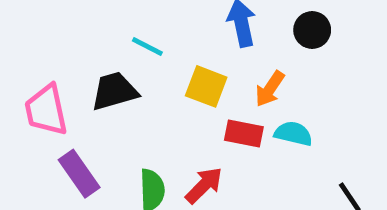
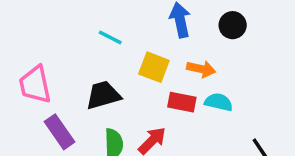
orange arrow: (270, 89) -> (201, 69), turned -112
black trapezoid: (114, 91) -> (103, 95), moved

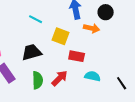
orange arrow: (201, 69) -> (92, 28), moved
cyan semicircle: (219, 102) -> (93, 76), moved

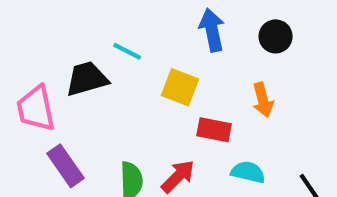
orange arrow: (92, 28) -> (263, 100), moved, turned 63
black trapezoid: (32, 52) -> (87, 79), moved

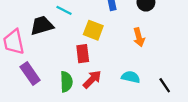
red rectangle: (214, 130) -> (83, 54), moved, turned 72

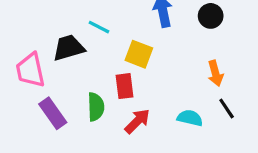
orange arrow: (139, 37) -> (215, 73), moved
green semicircle: (66, 82) -> (96, 107), moved
black line: (165, 85) -> (227, 108), moved

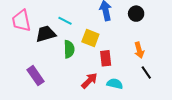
pink trapezoid: (30, 70) -> (21, 21), moved
red rectangle: (125, 86) -> (106, 58), moved
green semicircle: (96, 107) -> (69, 49), moved
cyan semicircle: (190, 118) -> (115, 84), moved

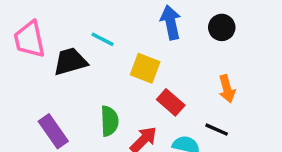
green semicircle: (69, 49) -> (109, 121), moved
red rectangle: (106, 58) -> (171, 102), turned -42
black line: (146, 73) -> (217, 130), moved, turned -32

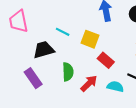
cyan line: (103, 39) -> (63, 32), moved
black trapezoid: (70, 61) -> (44, 50), moved

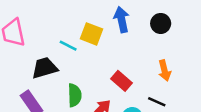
yellow square: (90, 39) -> (92, 34), moved

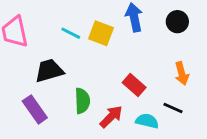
cyan line: (68, 46) -> (71, 33), moved

